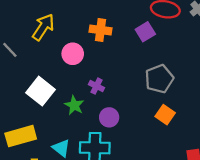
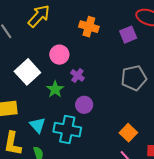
pink circle: (73, 54) -> (59, 55), moved
orange square: (165, 115) -> (128, 133), moved

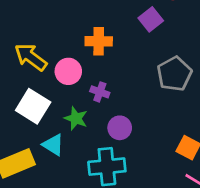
yellow arrow: (39, 16) -> (31, 57), moved, turned -80
orange cross: (89, 27) -> (99, 41), moved
cyan triangle: (38, 125) -> (53, 145), moved

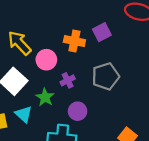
purple square: (151, 19) -> (102, 32), moved
gray pentagon: (174, 74) -> (106, 76), moved
purple cross: (100, 92) -> (68, 80), turned 32

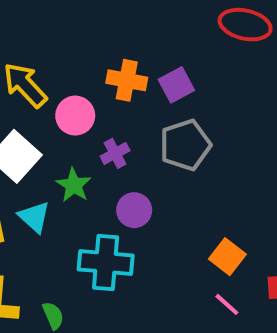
purple square: (102, 32) -> (176, 85), moved

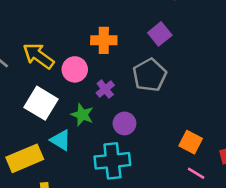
purple square: (176, 85) -> (160, 34), moved

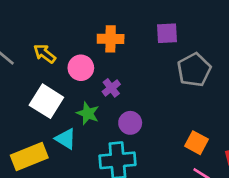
purple square: (160, 34) -> (167, 33), turned 35
yellow arrow: (38, 56) -> (45, 54), size x0.7
gray pentagon: (150, 75) -> (194, 70), moved

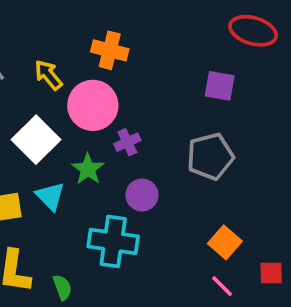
orange cross: (111, 39) -> (110, 50), moved
pink circle: (81, 68) -> (93, 105), size x1.4
gray pentagon: (194, 70) -> (210, 156), moved

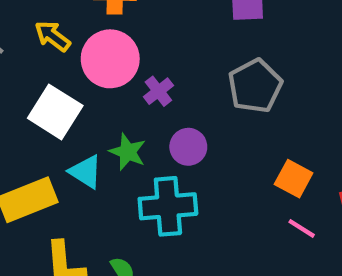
green star: (88, 169) -> (128, 152), moved

